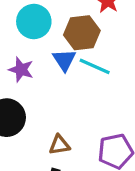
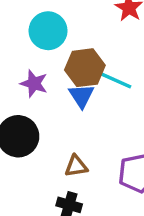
brown hexagon: (82, 33) -> (85, 68), moved
blue triangle: (64, 60) -> (81, 96), moved

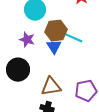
brown triangle: (76, 166) -> (51, 87), size x1.5

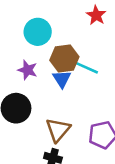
brown triangle: (51, 87) -> (58, 130), turned -40

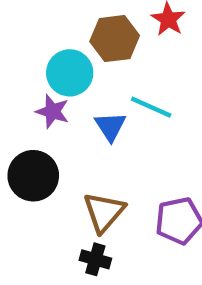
cyan circle: (38, 32) -> (70, 73), moved
brown hexagon: (64, 59) -> (115, 39), moved

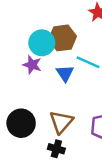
brown hexagon: (115, 39) -> (62, 38), moved
black circle: (33, 176) -> (21, 123), moved

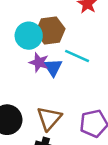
purple star: (32, 65) -> (39, 62), moved

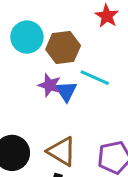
cyan circle: (29, 36) -> (27, 37), moved
brown triangle: (49, 118) -> (62, 151), turned -40

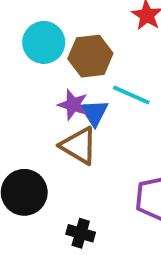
brown triangle: (62, 151) -> (79, 146), moved

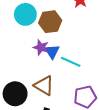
cyan line: (131, 95) -> (71, 62), moved
brown triangle: (79, 146) -> (44, 86), moved

